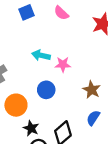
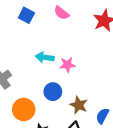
blue square: (27, 12) -> (26, 15), turned -35
brown star: (92, 90) -> (79, 105), moved

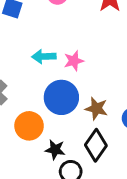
blue circle: (53, 92) -> (61, 97), size x1.5

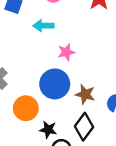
cyan arrow: (44, 57) -> (44, 26), moved

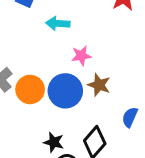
brown star: (85, 94) -> (99, 85), moved
orange circle: (26, 108) -> (30, 89), moved

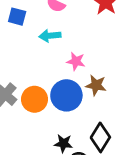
pink star: (81, 56) -> (76, 61), turned 30

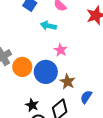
brown star: (96, 85) -> (67, 82), moved

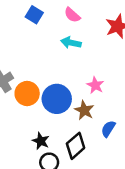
cyan arrow: (48, 26) -> (71, 43), moved
pink star: (61, 50) -> (95, 85), moved

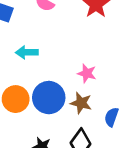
cyan arrow: (71, 43) -> (27, 52), moved

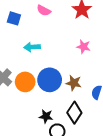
pink star: (87, 73) -> (83, 47), moved

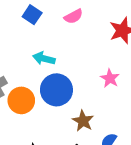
pink semicircle: (44, 10) -> (73, 16), turned -72
blue circle: (50, 80) -> (56, 90), moved

